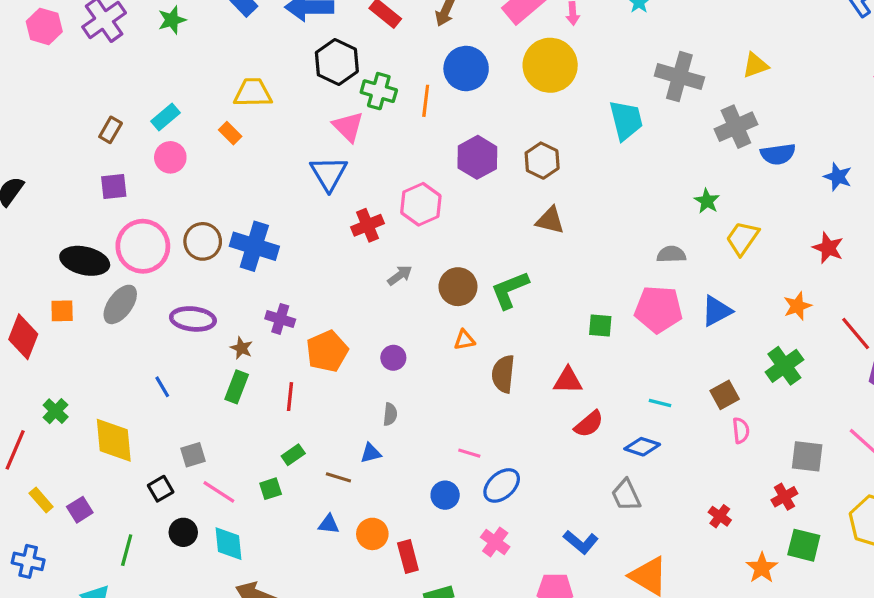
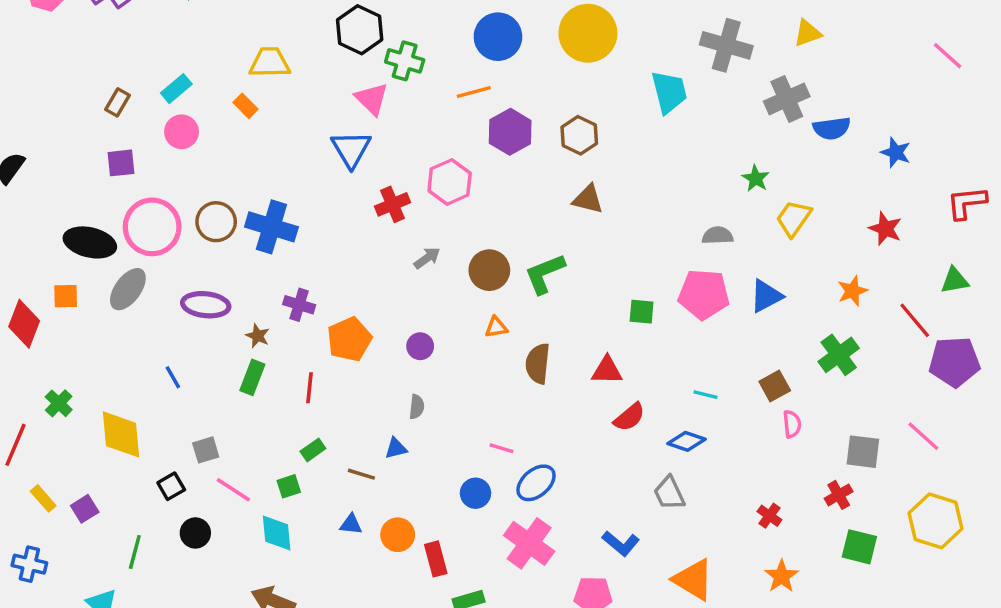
orange line: (426, 101) -> (474, 92), moved, turned 68
pink cross: (495, 542) -> (529, 543), size x1.6
cyan diamond: (229, 544) -> (277, 533), moved
orange star: (762, 568) -> (782, 576), moved

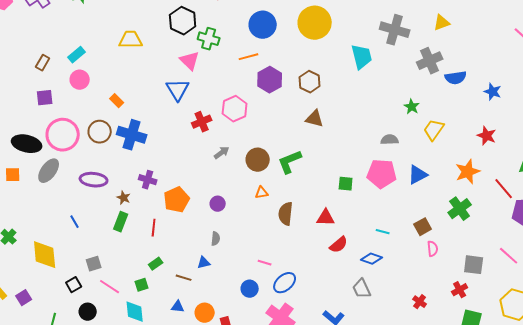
orange rectangle: (245, 106) -> (117, 101), moved
orange star: (852, 291) -> (468, 172), size x1.4

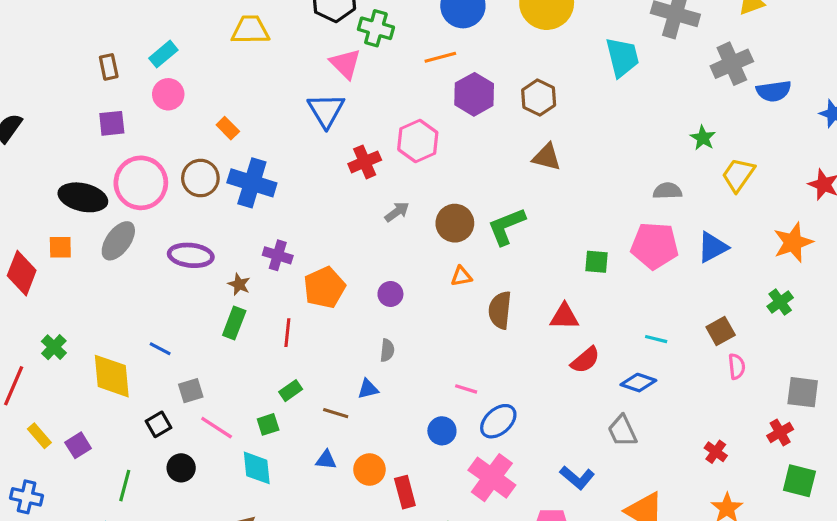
brown rectangle: (43, 63) -> (109, 67), turned -42
green cross: (460, 209) -> (780, 302), size x0.7
blue line: (75, 222) -> (160, 349), moved, turned -32

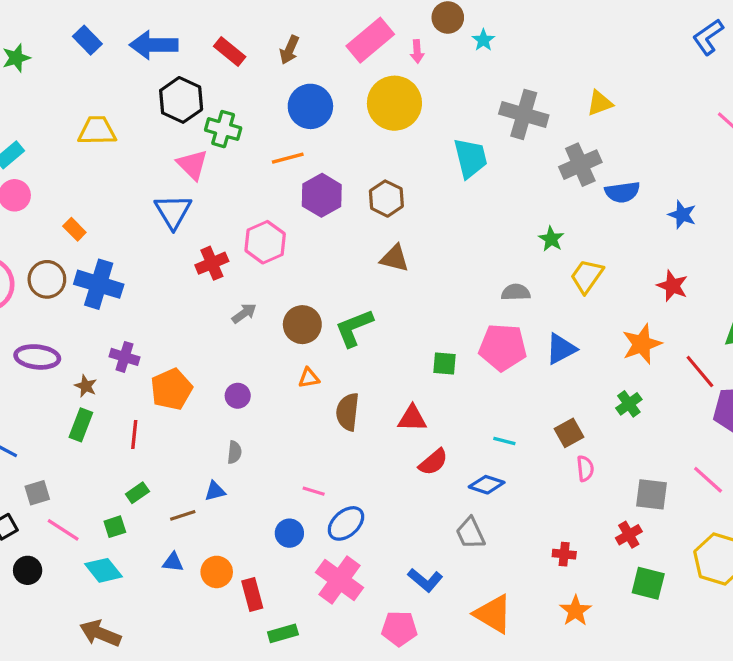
brown line: (336, 413) -> (183, 515), turned -35
red cross: (716, 452) -> (564, 554), turned -30
cyan diamond: (257, 468) -> (104, 570), turned -33

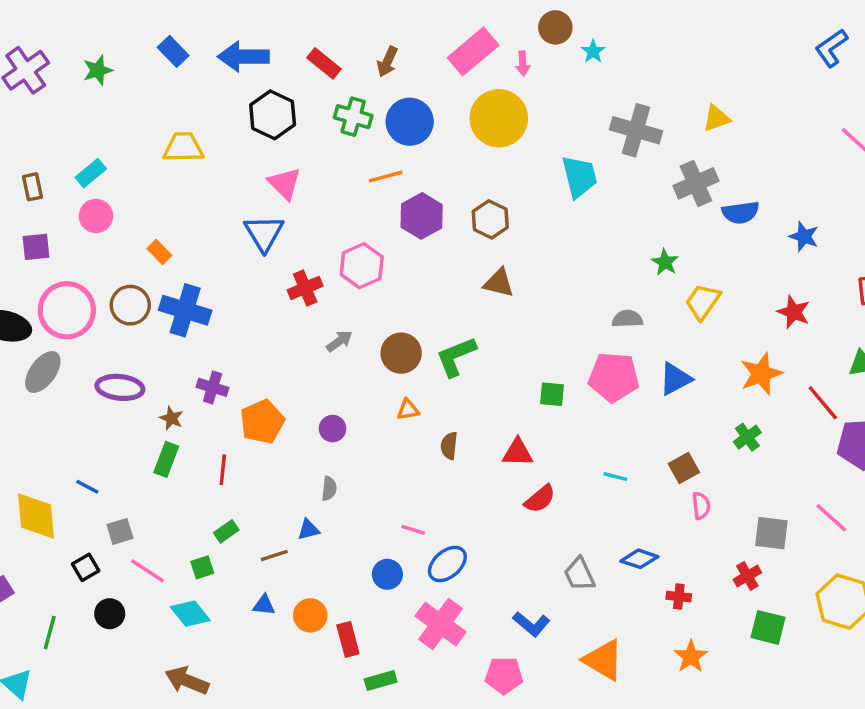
green cross: (223, 129) -> (353, 117), moved
brown semicircle: (348, 412) -> (449, 446), size x0.7
blue diamond: (487, 485) -> (639, 559), moved

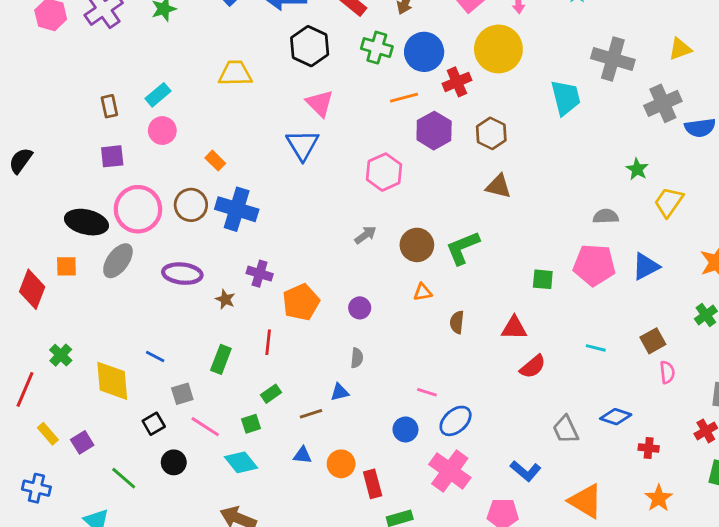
red cross: (305, 288) -> (457, 82), moved
green rectangle: (166, 459) -> (221, 359), moved
green line: (50, 633) -> (124, 478), turned -64

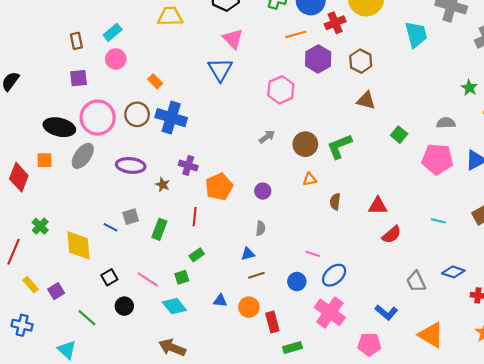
green square: (543, 279) -> (399, 135), moved, turned 35
gray square: (182, 394) -> (131, 217), moved
brown line: (311, 414) -> (256, 275), moved

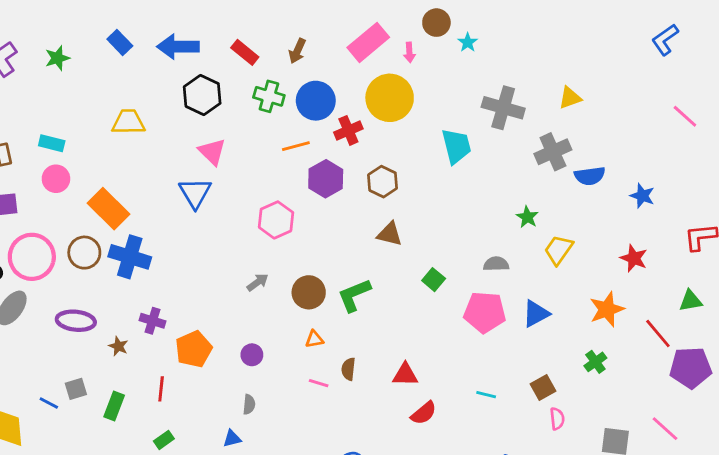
cyan rectangle: (113, 32) -> (52, 143), turned 54
orange rectangle: (155, 81) -> (108, 209), size x2.0
pink line: (313, 254) -> (319, 383), moved

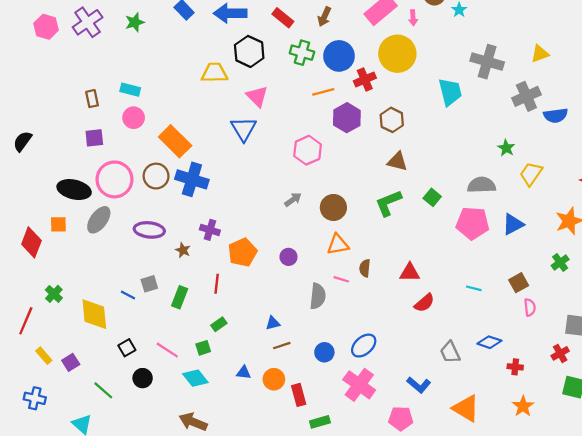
yellow trapezoid: (128, 122) -> (214, 73), moved
gray semicircle: (496, 264) -> (482, 185), size x1.4
green L-shape: (354, 295) -> (388, 203), moved
orange triangle: (314, 339) -> (338, 245), size x1.5
gray semicircle: (249, 404) -> (318, 296), moved, size x1.6

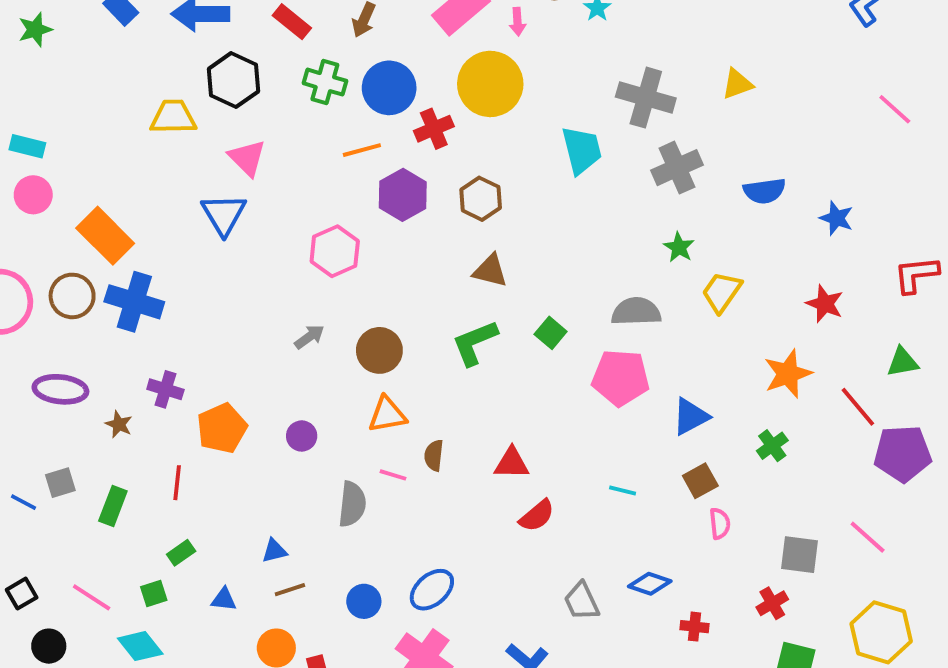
gray cross: (526, 96) -> (677, 168), moved
blue triangle: (513, 224) -> (691, 417), moved
blue triangle: (244, 372) -> (224, 599), moved

